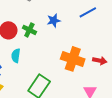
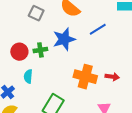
blue star: (54, 21) -> (64, 39), size x1.6
green cross: (29, 30) -> (40, 50), turned -32

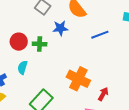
blue star: (64, 39) -> (60, 28), moved, size x0.7
red arrow: (112, 77) -> (103, 94), moved, turned -80

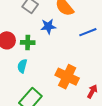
cyan semicircle: (22, 68) -> (22, 66), moved

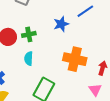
blue star: (48, 26) -> (61, 24), moved

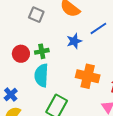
cyan semicircle: (29, 58) -> (41, 75), size x1.6

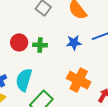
cyan semicircle: (41, 75) -> (24, 80), moved

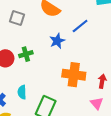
cyan semicircle: (24, 80) -> (22, 92), size x0.6

